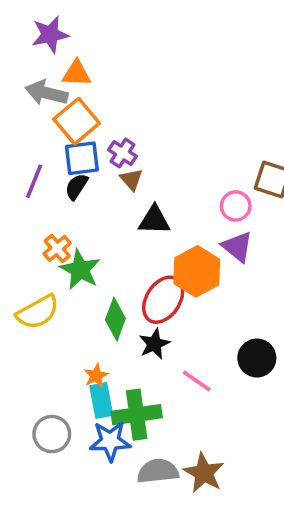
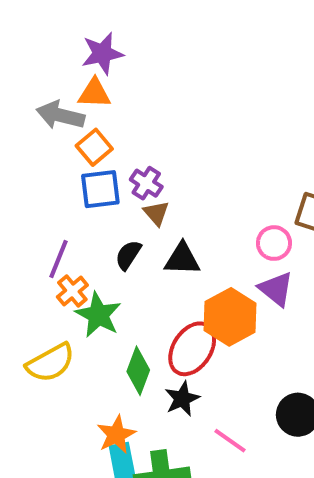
purple star: (50, 35) -> (102, 53), moved
orange square: (77, 121) -> (94, 147), size x0.7
purple line: (34, 181) -> (58, 259), moved
black semicircle: (77, 187) -> (128, 255), moved
orange star: (96, 376) -> (116, 435), size x1.4

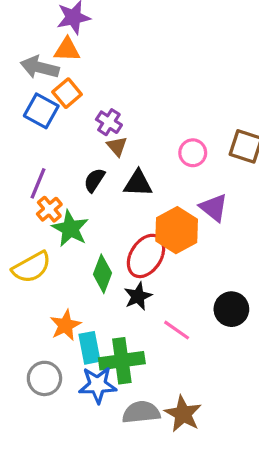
blue square: (100, 189) -> (41, 111), moved, turned 36
pink circle: (274, 243) -> (193, 153), moved
orange star: (116, 435) -> (65, 325), moved

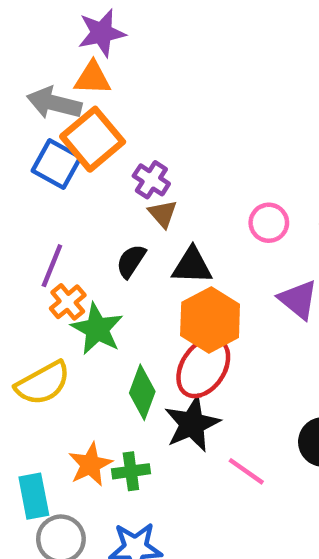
orange square: (67, 93) -> (93, 139), size x1.5
orange hexagon: (177, 230) -> (210, 320), moved
black star: (138, 296) -> (192, 424), size x1.4
cyan rectangle: (90, 348) -> (34, 496), moved
green cross: (122, 361) -> (131, 471), moved, size x0.6

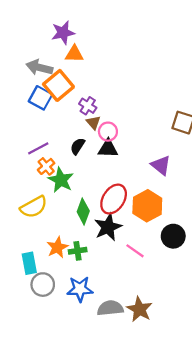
orange triangle: (93, 78) -> (74, 54), moved
pink circle: (269, 223) -> (108, 132), moved
purple line: (52, 266) -> (38, 148), turned 40
orange hexagon: (210, 320) -> (147, 206), moved

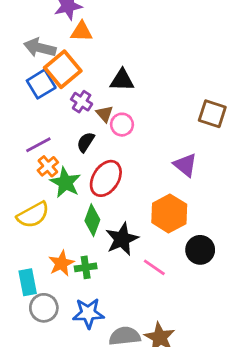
blue square: (40, 98) -> (41, 84), turned 30
purple cross: (88, 106) -> (82, 102), moved
black triangle: (108, 148) -> (122, 80), moved
red ellipse: (114, 199) -> (106, 178), moved

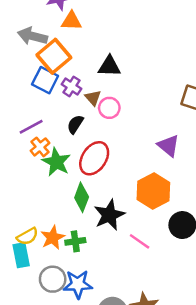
blue square: (41, 84) -> (45, 80), moved, turned -32
yellow semicircle: (33, 215) -> (27, 236), moved, size x0.7
gray circle: (44, 308) -> (53, 279), moved

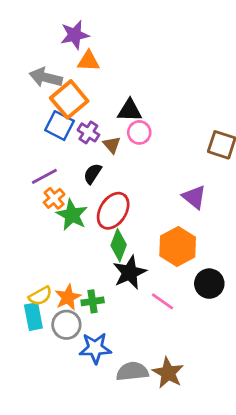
pink circle: (109, 108) -> (139, 132), moved
green diamond: (82, 197) -> (119, 245), moved
gray circle: (53, 279) -> (66, 325), moved

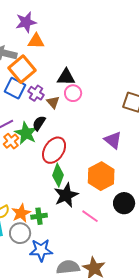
green star: (72, 215) -> (26, 133), moved

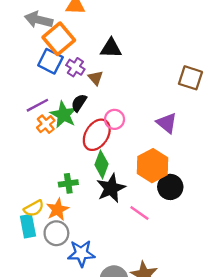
pink circle: (73, 93) -> (115, 119), moved
black circle: (124, 203) -> (170, 187), moved
green cross: (39, 216) -> (68, 183), moved

